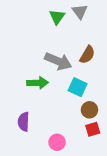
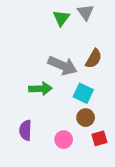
brown circle: (89, 110) -> (86, 118), moved
pink circle: (57, 142) -> (64, 140), moved

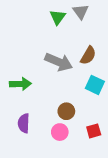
green arrow: (40, 89) -> (20, 84), moved
cyan square: (83, 93) -> (95, 85), moved
brown circle: (86, 118) -> (66, 111), moved

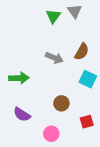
gray arrow: (59, 62) -> (54, 58), size x0.7
purple semicircle: (24, 123) -> (22, 114), turned -60
pink circle: (60, 132) -> (51, 134), moved

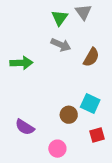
gray arrow: (54, 58) -> (61, 45), moved
green arrow: (19, 78) -> (21, 63), moved
cyan square: (88, 79) -> (90, 103), moved

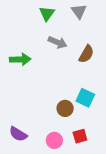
green triangle: (60, 18) -> (47, 14), moved
purple semicircle: (25, 127) -> (18, 134), moved
red square: (97, 135) -> (80, 136), moved

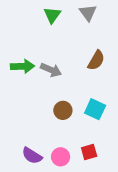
gray arrow: (58, 42) -> (51, 70), moved
brown circle: (65, 108) -> (63, 110), moved
purple semicircle: (18, 134) -> (32, 156), moved

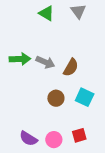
green triangle: (52, 15) -> (46, 13), turned -35
brown semicircle: (96, 60) -> (71, 67), moved

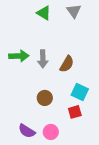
gray arrow: (45, 62) -> (43, 59), turned 66
brown circle: (56, 98) -> (45, 98), moved
red square: (79, 135) -> (75, 112), moved

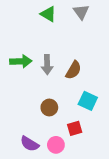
red square: (75, 112) -> (75, 128), moved

